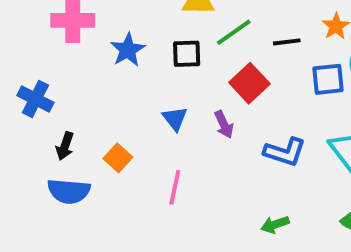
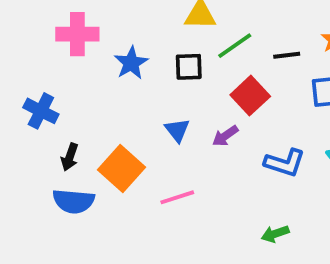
purple arrow: (224, 124) -> (225, 136), turned 80
orange square: (118, 158) -> (122, 169), size x1.6
pink line: (175, 187) -> (177, 197), turned 60

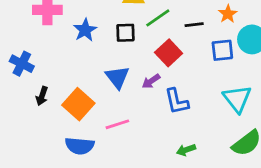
blue triangle: (177, 130) -> (117, 77), size x1.4
blue L-shape: (285, 163) -> (177, 101), moved, turned 60
blue semicircle: (74, 201) -> (80, 146), moved

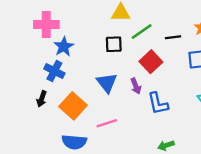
blue star: (85, 30) -> (64, 47), moved
blue cross: (22, 64) -> (54, 71), moved
purple arrow: (151, 81) -> (136, 86), turned -77

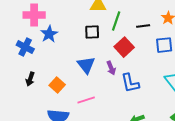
green line: (142, 31) -> (116, 21), turned -36
blue cross: (54, 71) -> (25, 47), moved
orange square: (73, 106) -> (57, 85), size x0.7

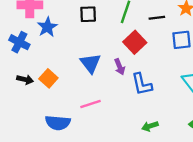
black square: (92, 32) -> (88, 14), moved
black arrow: (30, 79) -> (25, 80), turned -96
orange square: (57, 85) -> (48, 78), moved

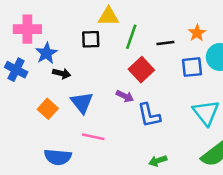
blue triangle: (90, 63) -> (82, 103), moved
purple arrow: (120, 67) -> (125, 96), turned -42
black arrow: (25, 80) -> (62, 73), moved
pink line: (90, 104) -> (93, 137), turned 30

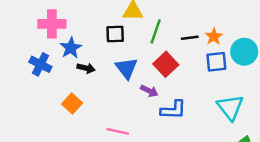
orange star: (197, 33) -> (214, 36), moved
blue triangle: (82, 103) -> (127, 68), moved
blue L-shape: (149, 115) -> (173, 110), turned -76

